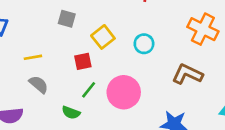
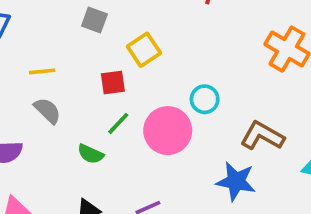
cyan circle: (144, 44) -> (205, 99), moved
brown L-shape: (187, 74) -> (262, 136), moved

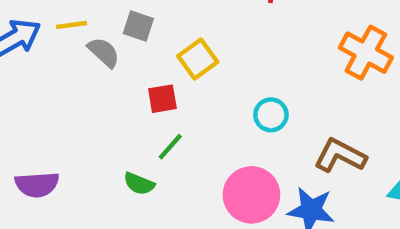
yellow line: (42, 71) -> (72, 25), moved
gray semicircle: (47, 111) -> (104, 52), moved
pink circle: (168, 131) -> (251, 195), moved

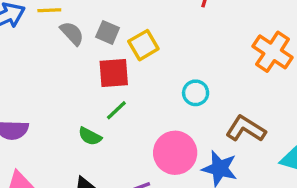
gray square: (138, 26) -> (108, 32), moved
red square: (162, 99) -> (114, 73), size x1.4

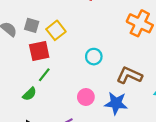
green semicircle: (90, 136) -> (29, 94), turned -64
pink circle: (175, 153) -> (86, 97), size x0.6

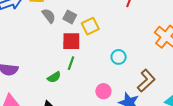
green line: (44, 75) -> (71, 63), turned -32
brown L-shape: (129, 75) -> (146, 81), turned 100

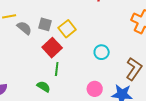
red square: (71, 41) -> (52, 48), turned -30
green semicircle: (54, 77) -> (44, 87), turned -104

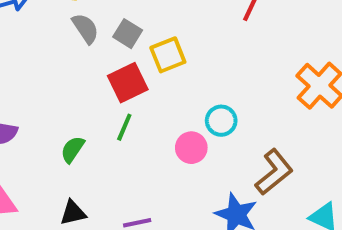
green semicircle: (44, 87) -> (73, 149), moved, turned -104
pink circle: (95, 89) -> (191, 148), moved

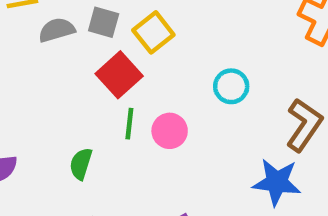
gray semicircle: (85, 28) -> (57, 30), turned -56
pink circle: (191, 148) -> (170, 131), moved

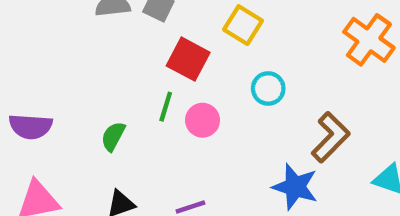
yellow square: (153, 32) -> (243, 25), moved, turned -30
red square: (119, 75) -> (188, 59), moved, turned -30

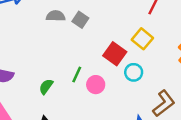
yellow square: (243, 25) -> (142, 39), moved
red square: (188, 59) -> (115, 54), moved

